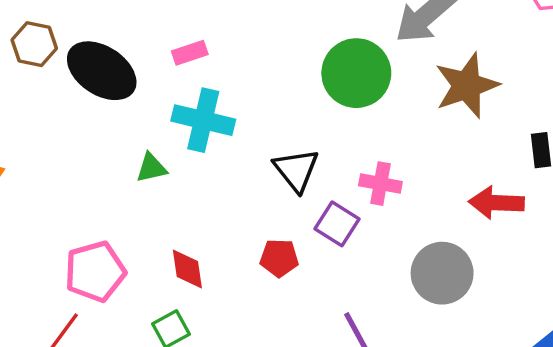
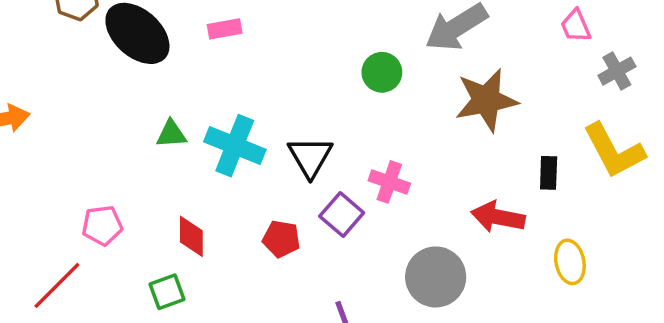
green circle: (356, 73) -> (382, 72), size x0.6
cyan cross: (203, 120) -> (235, 146), moved
pink pentagon: (95, 271) -> (102, 225), size x0.7

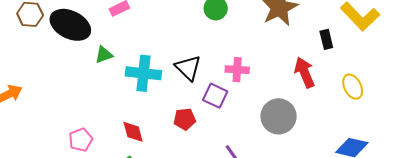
green triangle: (171, 134) -> (104, 55), moved
red arrow: (498, 217) -> (305, 72), turned 72

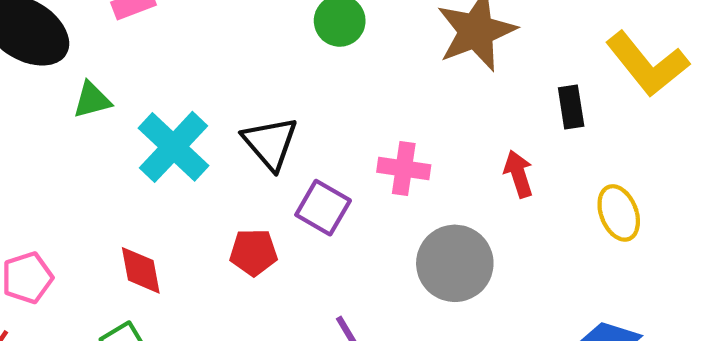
pink cross: (237, 70) -> (404, 169), moved
red arrow: (305, 72) -> (518, 174), size x0.7
cyan cross: (143, 73) -> (174, 147), turned 32

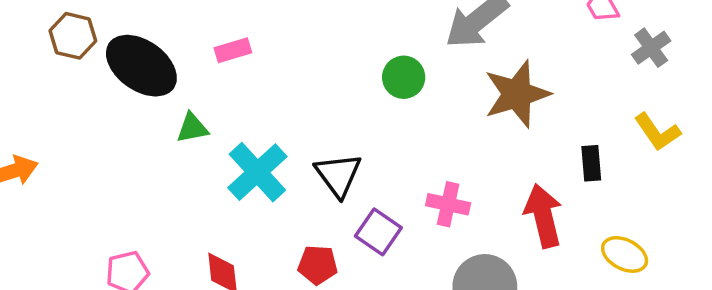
yellow L-shape: (647, 64) -> (657, 132), size x0.7
red arrow: (518, 174) -> (543, 216), size x1.6
yellow ellipse: (619, 213) -> (625, 254), turned -45

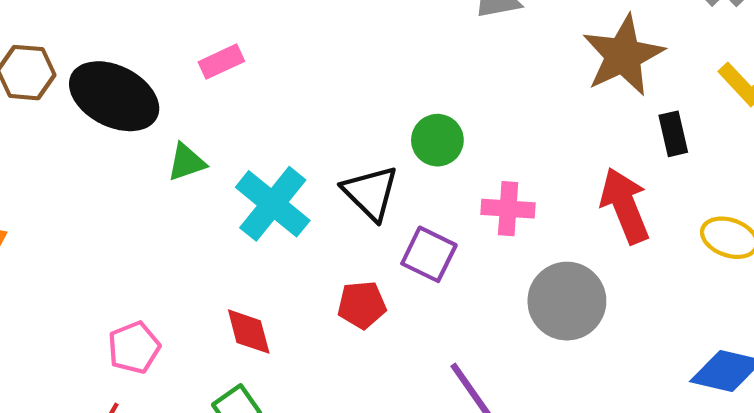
green circle: (404, 77) -> (437, 140), moved
brown star: (517, 94) -> (623, 55), moved

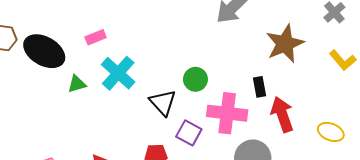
black rectangle: (673, 134) -> (260, 87), moved
cyan cross: (273, 204) -> (118, 73), moved
pink cross: (508, 209) -> (227, 113), size x1.6

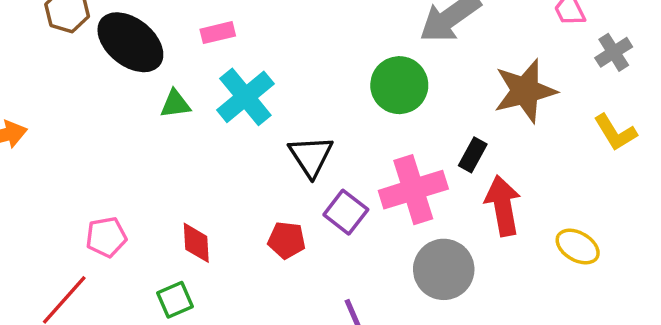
green circle: (195, 79) -> (399, 85), moved, size x1.4
black rectangle: (260, 87) -> (473, 155), turned 30
pink cross: (227, 113) -> (413, 190), turned -33

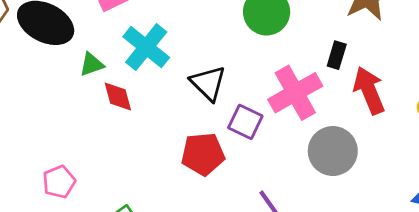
red pentagon: (287, 240) -> (203, 154), size x1.4
red diamond: (196, 243) -> (118, 97), moved

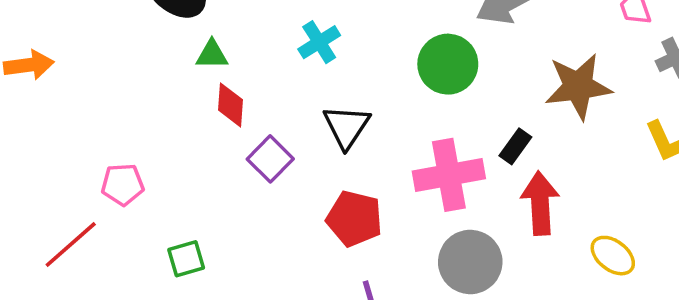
cyan cross: (146, 47) -> (319, 42), moved, size x0.7
purple square: (245, 122) -> (270, 159), moved
red pentagon: (203, 154) -> (354, 219), moved

